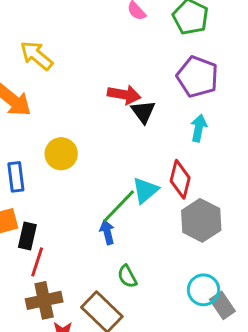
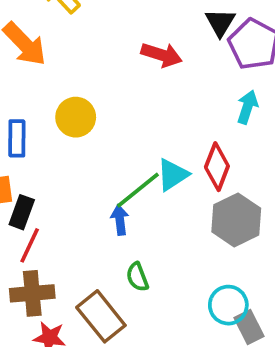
black triangle: (143, 112) -> (220, 22), moved

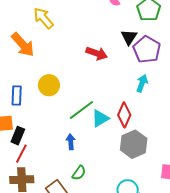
green line: (138, 190) -> (81, 110), moved
green semicircle: (137, 277) -> (79, 173), turned -126

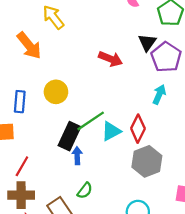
black rectangle: (18, 136) -> (70, 136), moved, size x1.4

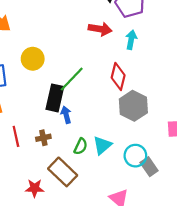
red arrow: (110, 59) -> (100, 29), moved
cyan triangle: (111, 131) -> (102, 145), moved
red line: (22, 166) -> (16, 136), turned -30
brown cross: (21, 195) -> (43, 138), moved, size x0.6

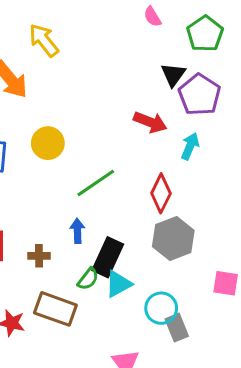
black rectangle: (55, 98) -> (108, 257), moved
brown rectangle: (63, 172) -> (55, 309), turned -36

